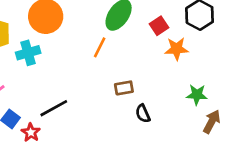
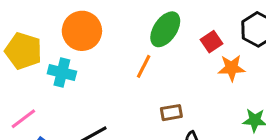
cyan cross: (28, 53) -> (62, 72), turned 30

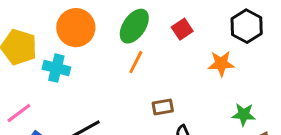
green ellipse: (165, 29) -> (134, 26), moved
red square: (212, 42) -> (182, 29), moved

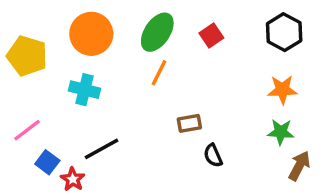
orange star: (221, 64) -> (282, 90), moved
cyan cross: (56, 68) -> (85, 90), moved

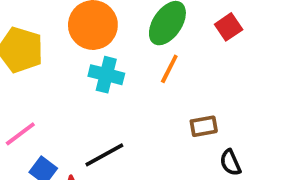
cyan cross: (85, 90) -> (106, 75), moved

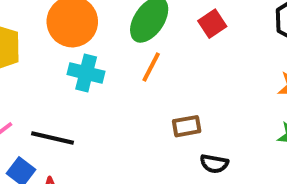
black line: (104, 155) -> (53, 138), moved, turned 42
black semicircle: (230, 163) -> (214, 164), turned -56

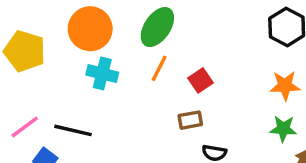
red square: (212, 24) -> (200, 80), moved

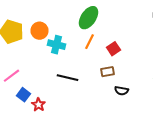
orange circle: (90, 29) -> (40, 31), moved, size x0.7
black line: (73, 130) -> (68, 78), moved

